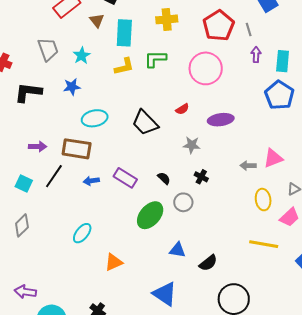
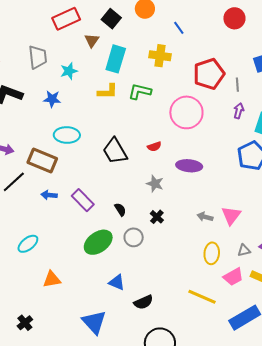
pink triangle: (273, 158) -> (231, 215), turned -45

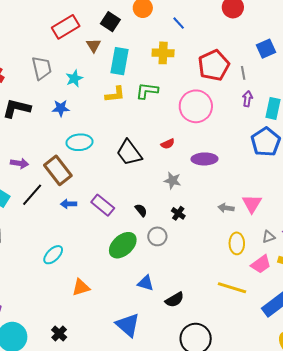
brown rectangle: (42, 161) -> (58, 170), turned 36

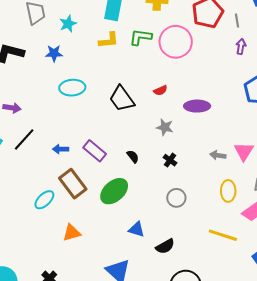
pink circle: (196, 106) -> (176, 42), moved
brown rectangle: (58, 170) -> (73, 184), moved
gray circle: (157, 236) -> (176, 198), moved

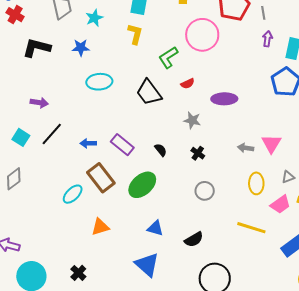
green L-shape: (140, 37) -> (168, 57), moved, turned -40
yellow L-shape: (109, 40) -> (135, 34), turned -70
blue triangle: (137, 229) -> (155, 228), moved

